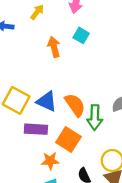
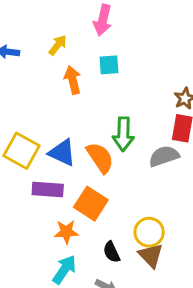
yellow arrow: (37, 12) -> (58, 45), moved
cyan square: (81, 35) -> (109, 65), turned -35
green arrow: (95, 117) -> (123, 134), moved

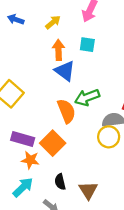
green arrow: (123, 134) -> (87, 97), turned 55
blue triangle: (62, 153) -> (65, 71), moved
purple rectangle: (48, 189) -> (23, 139), moved
yellow circle: (149, 232) -> (109, 137), moved

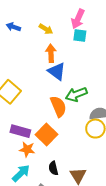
yellow arrow: (53, 22) -> (46, 29), turned 72
cyan square: (87, 45) -> (80, 35), moved

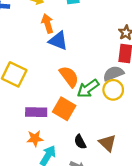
green arrow: (76, 94) -> (88, 89), moved
orange star: (27, 149) -> (35, 138), moved

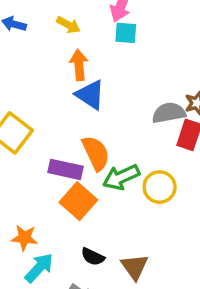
gray semicircle: (113, 73) -> (169, 113), moved
purple rectangle: (36, 112) -> (66, 169), moved
black semicircle: (80, 142) -> (93, 257), turned -48

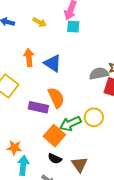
orange arrow: (79, 65) -> (29, 58), moved
green arrow: (121, 177) -> (70, 124), moved
orange square: (78, 201) -> (54, 136), moved
cyan arrow: (39, 268) -> (23, 165), turned -36

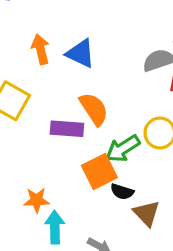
orange square: (54, 136) -> (99, 171), turned 30
black semicircle: (55, 159) -> (122, 192), moved

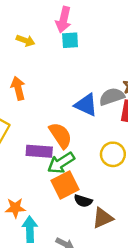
blue triangle: (81, 53) -> (86, 105), moved
green arrow: (123, 149) -> (61, 163), moved
brown triangle: (147, 213) -> (103, 218), turned 50

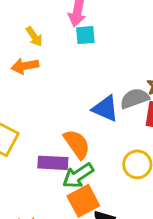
yellow arrow: (25, 41) -> (34, 37), turned 36
orange arrow: (18, 88) -> (25, 66), moved, turned -85

